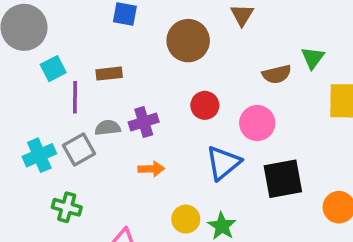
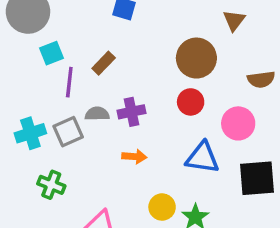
brown circle: (188, 41) -> (196, 58), moved
brown rectangle: (109, 74) -> (104, 63), turned -45
blue triangle: (223, 163) -> (203, 158), turned 42

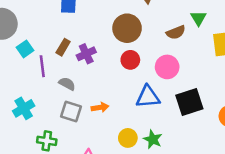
purple cross: (132, 112) -> (86, 54), moved
gray semicircle: (97, 114) -> (67, 84), turned 42
gray square: (68, 132) -> (71, 112), moved, turned -35

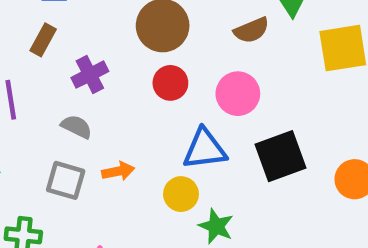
brown rectangle: (63, 47) -> (43, 40), moved
gray semicircle: (67, 84) -> (76, 127), moved
yellow circle: (128, 138) -> (181, 194), moved

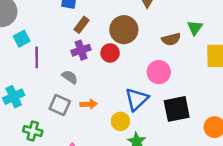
brown rectangle: (43, 40) -> (82, 25), moved
red circle: (170, 83) -> (110, 53), moved
blue triangle: (205, 149) -> (137, 99), turned -45

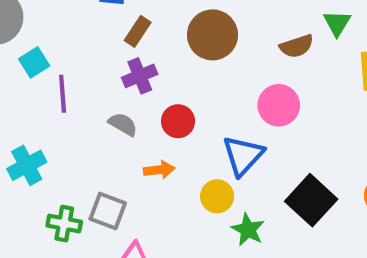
red circle: (110, 53) -> (178, 121), moved
gray square: (60, 105) -> (108, 211), moved
black square: (177, 109) -> (311, 200), moved, turned -32

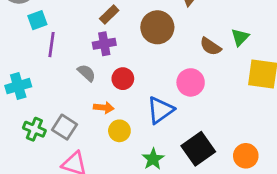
brown semicircle: (297, 46) -> (211, 46), turned 40
yellow circle: (217, 196) -> (119, 131), moved

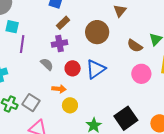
cyan square: (37, 20) -> (12, 27), turned 32
pink circle: (191, 82) -> (141, 74), moved
blue triangle: (160, 110) -> (96, 69), moved

